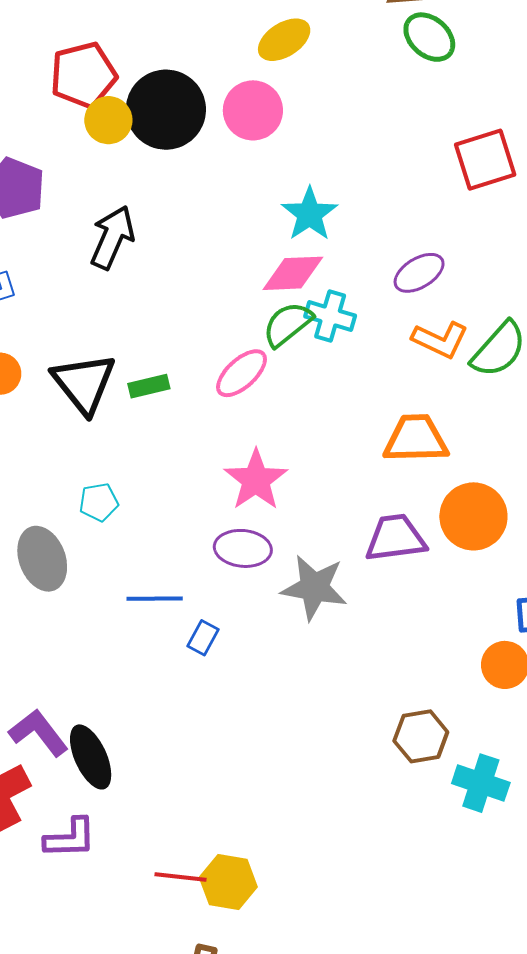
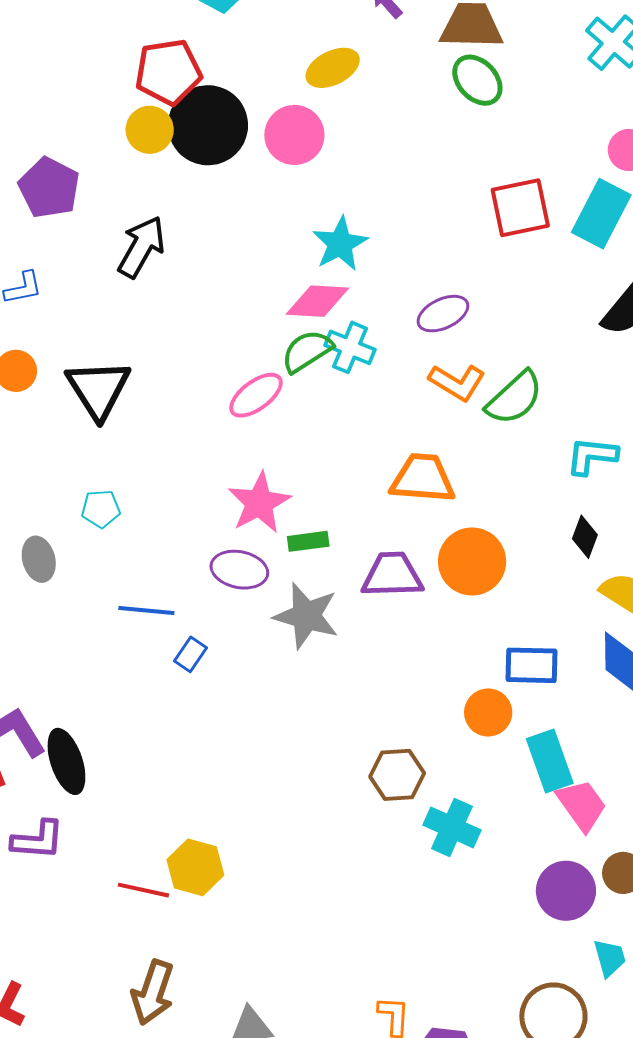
red pentagon: (83, 75) -> (168, 72), moved
green rectangle: (149, 386) -> (308, 541), moved
gray ellipse: (42, 559) -> (39, 559), size x0.7
yellow hexagon: (228, 882) -> (195, 867), moved

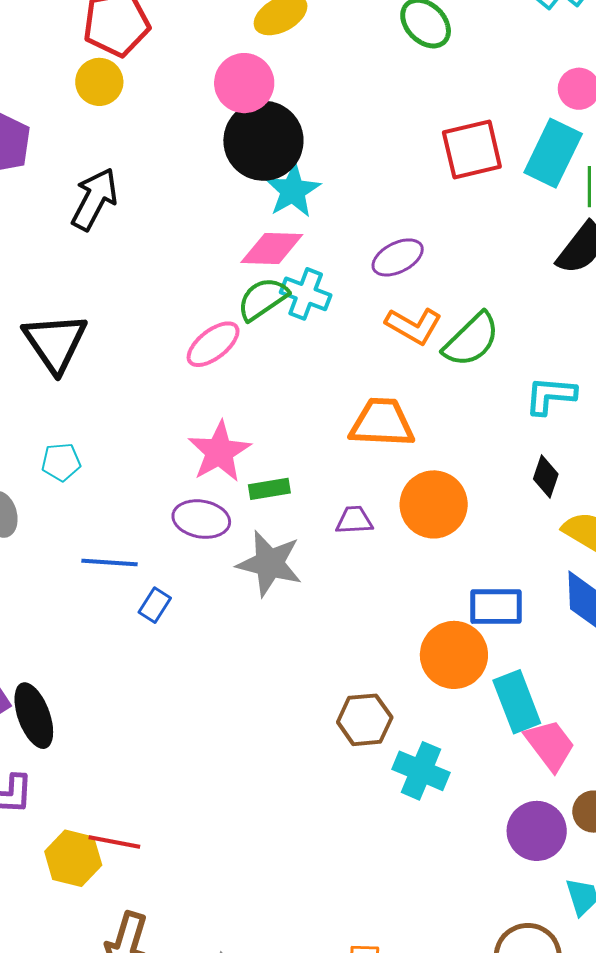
black circle: (208, 125) -> (263, 141), moved
purple trapezoid: (392, 575) -> (354, 520), size x0.6
orange circle: (488, 712) -> (454, 655), size x1.4
yellow hexagon: (195, 867) -> (73, 858), moved

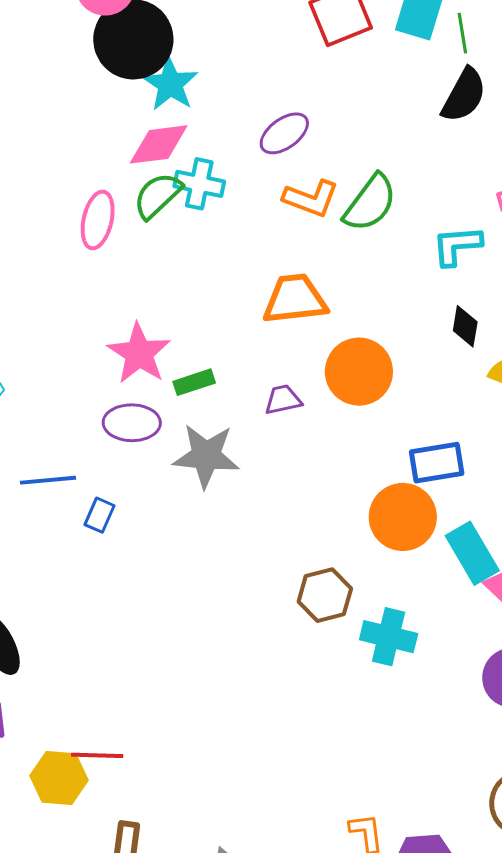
pink ellipse: (213, 344) -> (98, 220), moved, turned -30

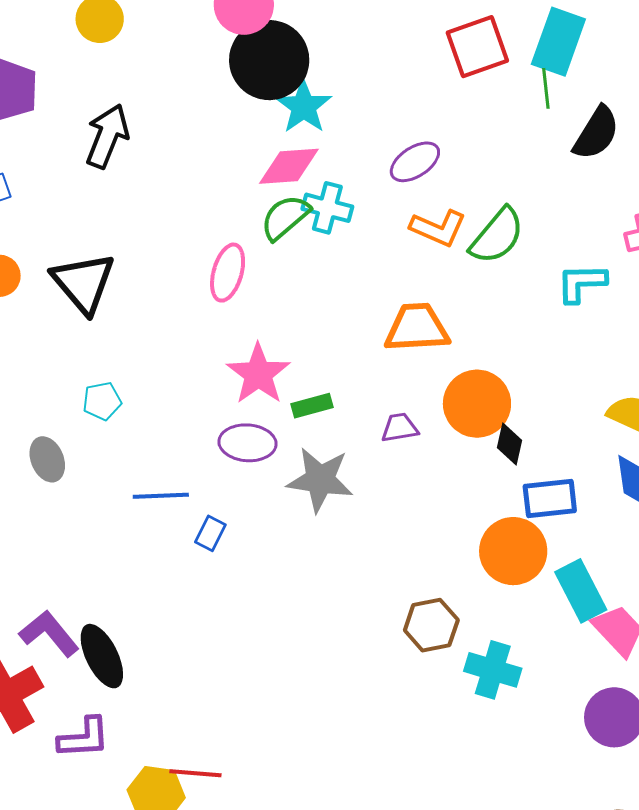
green line: (462, 33) -> (546, 88), moved
pink ellipse: (98, 220) -> (228, 273), moved
black diamond: (465, 326) -> (509, 444), moved

